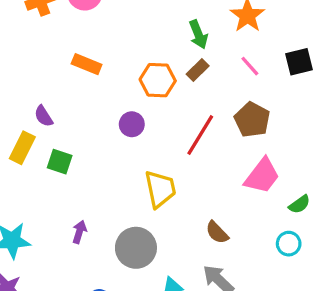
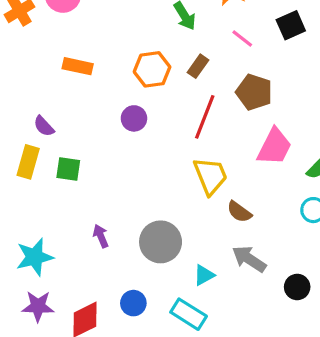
brown rectangle: (198, 70) -> (198, 66), moved
yellow trapezoid: (160, 189) -> (210, 176), moved
purple arrow: (79, 232) -> (101, 236), turned -30

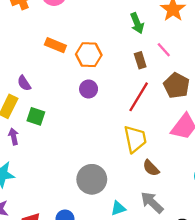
pink line: (242, 38) -> (164, 50), moved
brown rectangle: (198, 66) -> (140, 60), turned -63
orange hexagon: (152, 69) -> (89, 55), moved
purple arrow: (101, 236) -> (14, 136), moved

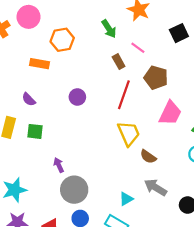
orange hexagon: (89, 55) -> (62, 40), moved
purple semicircle: (24, 83) -> (29, 99), moved
purple arrow: (14, 136) -> (59, 165), moved
gray circle: (92, 179) -> (74, 190), moved

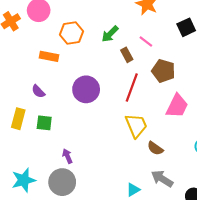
green arrow: (109, 29) -> (110, 34), moved, turned 78
purple circle: (77, 97) -> (86, 89), size x1.6
gray circle: (74, 190) -> (62, 182), moved

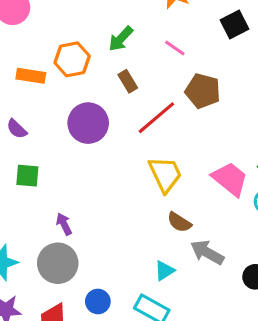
orange hexagon: (72, 33) -> (72, 59), moved
brown rectangle: (127, 55) -> (128, 81), moved
red line: (132, 87) -> (156, 118), turned 32
pink trapezoid: (177, 106) -> (230, 179), moved, turned -75
brown semicircle: (155, 148) -> (179, 222), moved

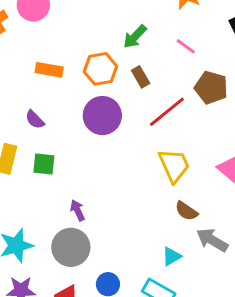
orange hexagon: (72, 59) -> (100, 69), moved

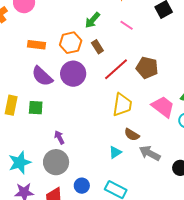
brown pentagon: (211, 87) -> (147, 68), moved
purple semicircle: (35, 120) -> (42, 76), moved, size x1.6
yellow trapezoid: (174, 165) -> (122, 105), turned 35
cyan triangle: (172, 256) -> (115, 152), moved

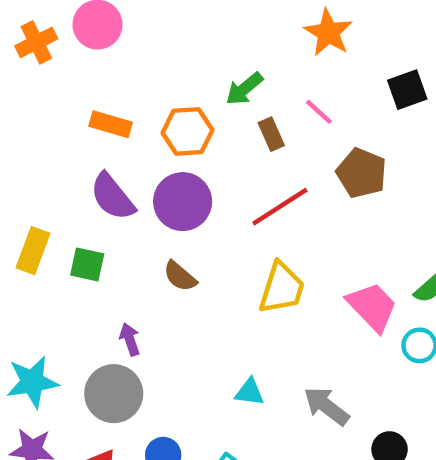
brown rectangle: (97, 47) -> (271, 134), moved
brown pentagon: (147, 68) -> (362, 173), moved
brown semicircle: (132, 135) -> (180, 276), moved
cyan triangle: (115, 152) -> (249, 392), turned 32

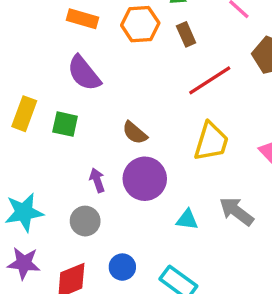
brown rectangle: (271, 134) -> (186, 34), moved
purple circle: (183, 202) -> (145, 179), moved
gray circle: (114, 394) -> (85, 221), size x0.7
gray arrow: (326, 406) -> (236, 211), moved

